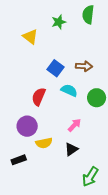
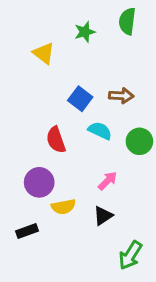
red semicircle: (39, 97) -> (56, 140), turned -42

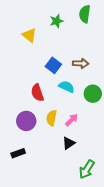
yellow semicircle: (63, 207) -> (51, 118), moved, turned 112

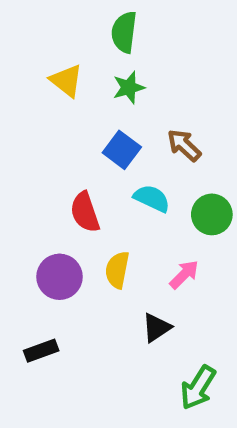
green semicircle: (85, 14) -> (124, 32), moved
green star: (56, 21) -> (129, 88), moved
brown arrow: (81, 63) -> (184, 145), turned -140
pink arrow: (72, 120) -> (184, 274), moved

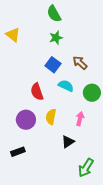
green semicircle: (124, 32) -> (54, 14), turned -36
yellow triangle: (66, 81) -> (13, 35), moved
pink arrow: (184, 274) -> (80, 119), turned -32

